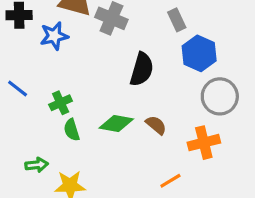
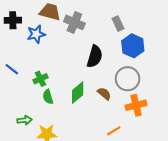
gray circle: (220, 96) -> (128, 79), moved
green diamond: (116, 123) -> (78, 93), turned -50

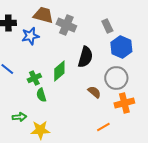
green diamond: (78, 93) -> (59, 71), moved

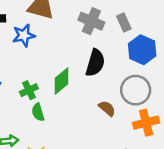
gray cross: (66, 25) -> (91, 21), moved

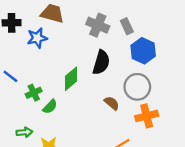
green cross: (29, 90) -> (34, 93), moved
green semicircle: (38, 112) -> (50, 107), turned -119

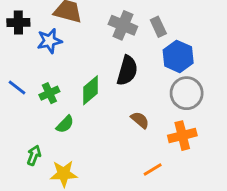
gray circle: (137, 87) -> (187, 93), moved
green cross: (34, 93) -> (49, 93), moved
green arrow: (24, 132) -> (34, 155), turned -63

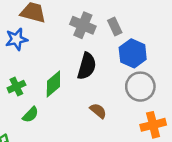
orange cross: (182, 136) -> (153, 125), moved

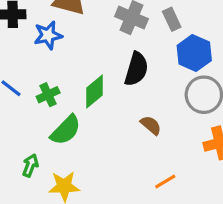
green semicircle: (30, 115) -> (66, 130), size x1.5

